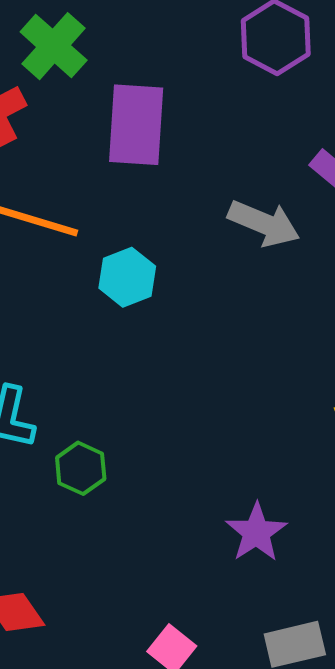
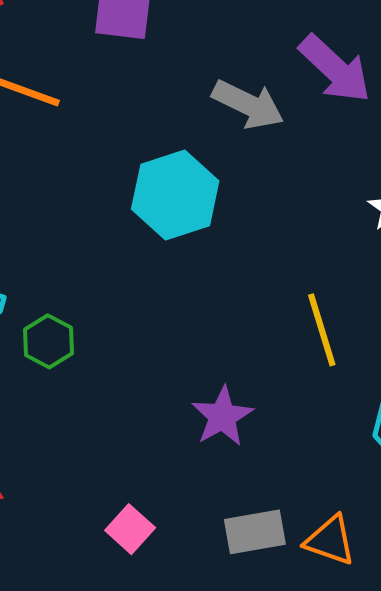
cyan hexagon: (127, 277) -> (175, 195), moved, size x1.5

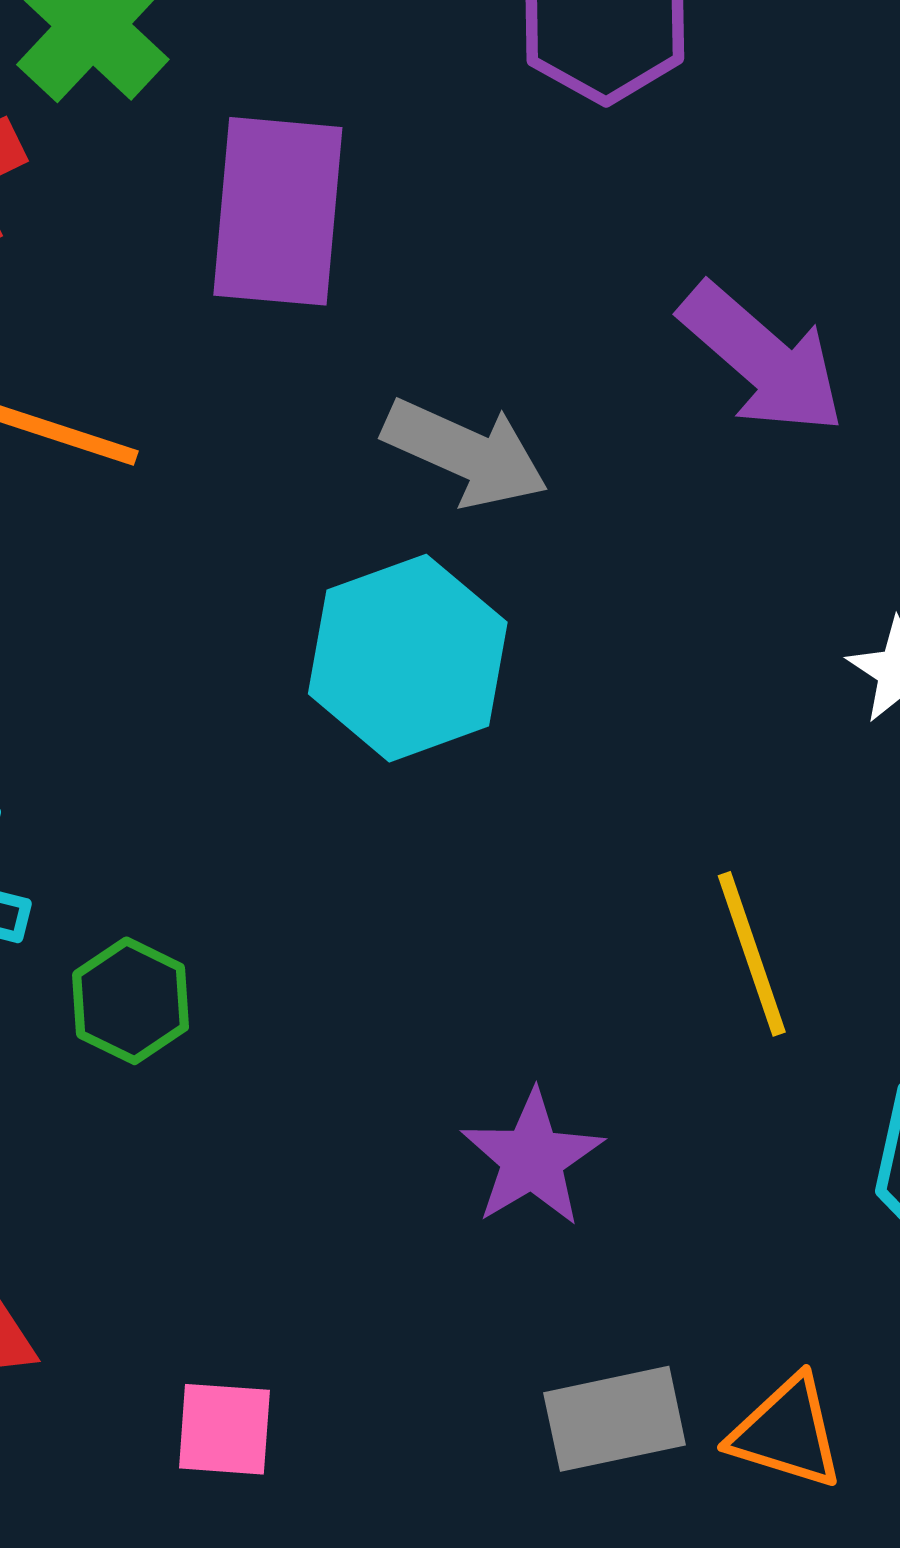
gray arrow: (248, 104) -> (466, 453), moved
pink square: (130, 529) -> (224, 1429), moved, turned -36

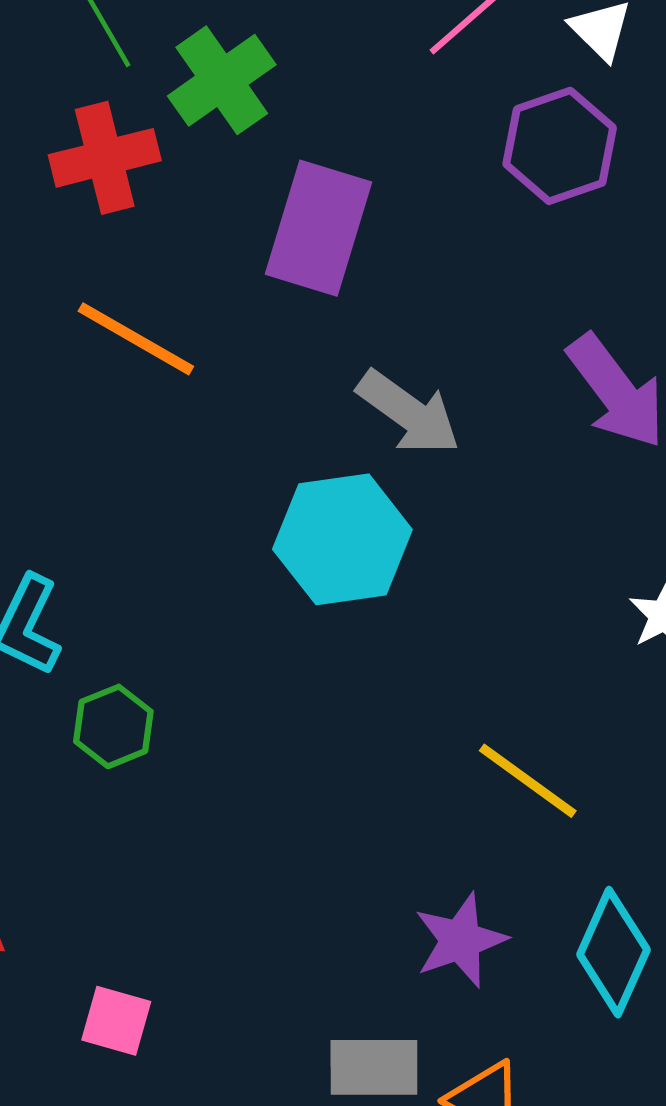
yellow line: (752, 954) -> (528, 781), turned -47
purple star: (532, 1158) -> (460, 940), moved

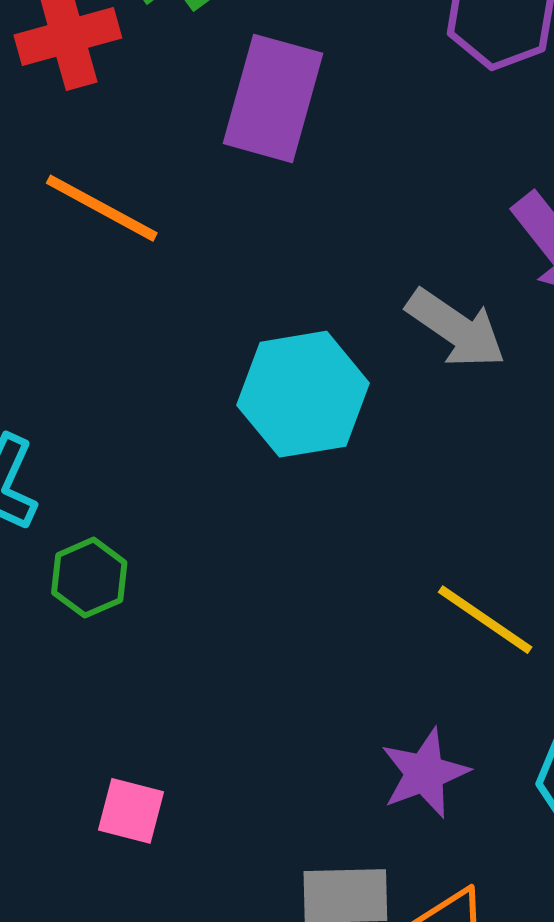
gray arrow: (409, 413) -> (456, 329), moved
pink square: (116, 1021) -> (131, 811), moved

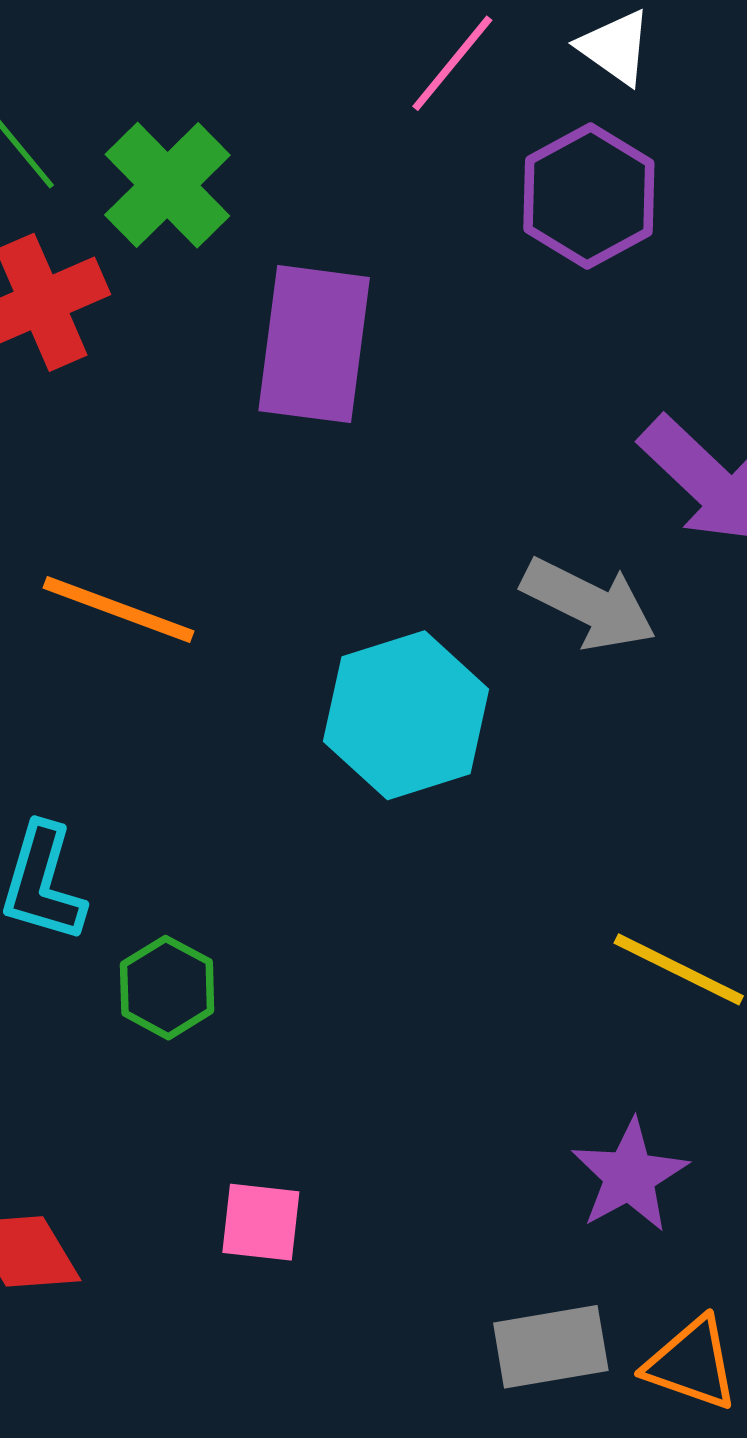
orange line: (102, 208) -> (119, 609), moved
pink square: (131, 811) -> (261, 1222), moved

